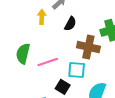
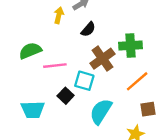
brown cross: (88, 47) -> (102, 59), turned 30
green semicircle: (23, 54) -> (30, 51), turned 42

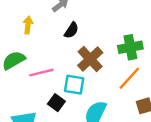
yellow arrow: (59, 15) -> (28, 25), moved
green cross: (131, 45) -> (130, 47), moved

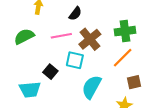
pink line: (41, 73) -> (61, 36), moved
black square: (56, 103) -> (50, 72), moved

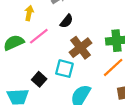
pink line: (61, 36) -> (39, 36), moved, turned -30

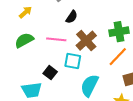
yellow arrow: (29, 13) -> (25, 12), moved, turned 40
pink line: (39, 36) -> (56, 39), moved, turned 48

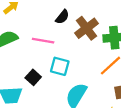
brown cross: (86, 41) -> (87, 28), moved

